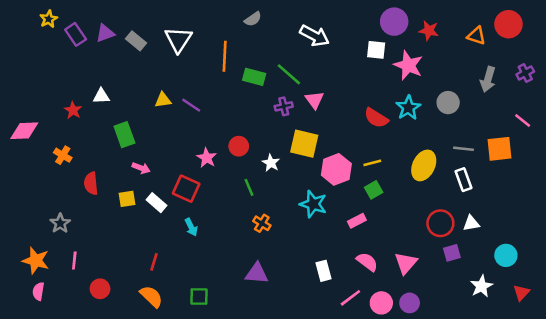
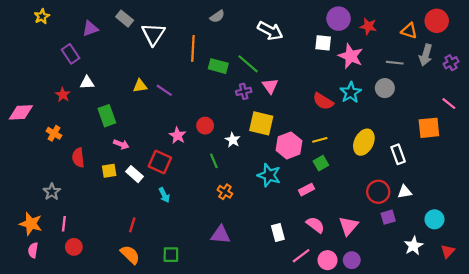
purple rectangle: (76, 34) -> (71, 54), moved
gray rectangle: (136, 41) -> (125, 19), moved
gray arrow: (488, 79) -> (426, 55), moved
gray line: (464, 149) -> (395, 63), moved
red circle: (100, 289) -> (74, 247), moved

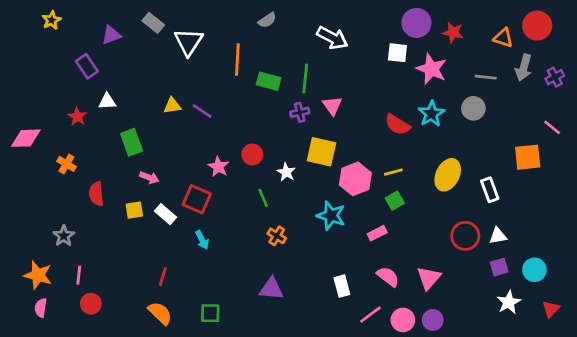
green line: (248, 64) -> (305, 78), turned 55
purple square: (388, 217) -> (499, 267), moved

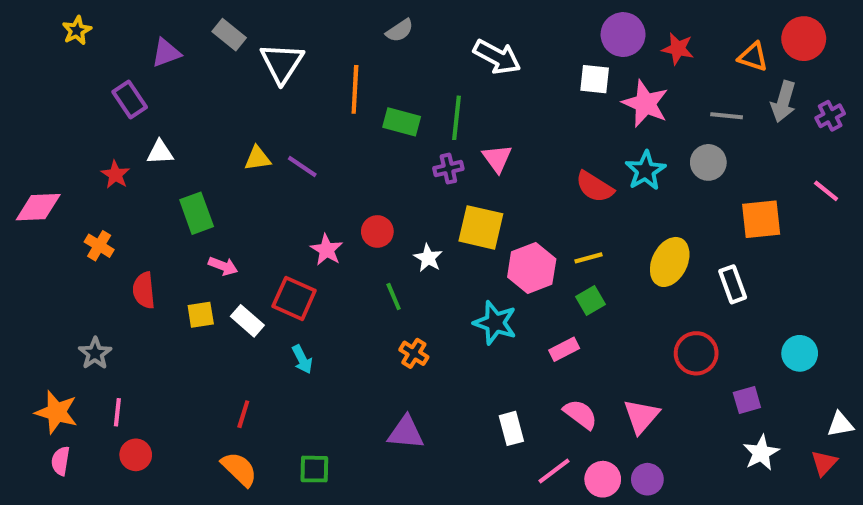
orange square: (528, 157) -> (761, 219), moved
white triangle: (498, 236) -> (840, 424), moved
cyan circle: (534, 270) -> (800, 353), moved

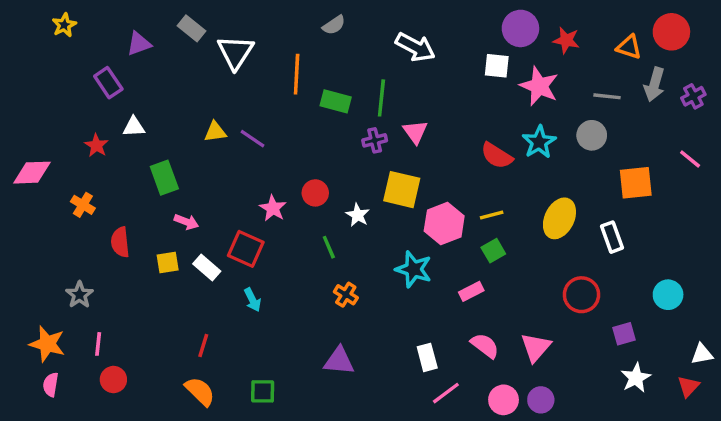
pink line: (554, 471) -> (446, 393), moved

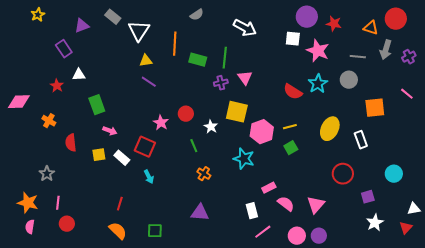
yellow triangle: (215, 132) -> (146, 61), moved
pink rectangle: (471, 291) -> (269, 188), moved

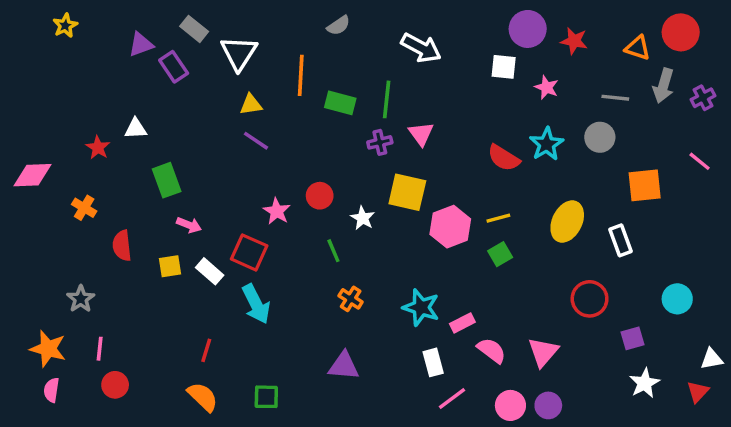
purple rectangle: (64, 49) -> (174, 67), moved
pink star: (318, 51) -> (547, 87), size x0.6
cyan star: (244, 159) -> (421, 307), moved
cyan arrow: (149, 177) -> (256, 304), size x1.6

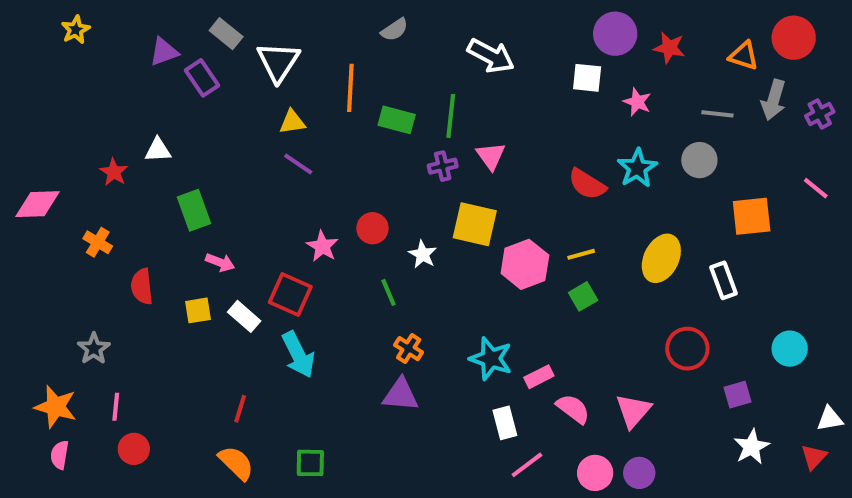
purple triangle: (344, 366) -> (401, 395), moved

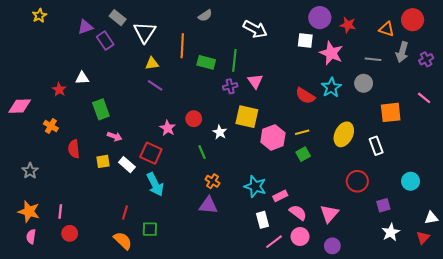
pink star: (637, 102) -> (331, 53), size x1.6
gray star: (94, 349) -> (30, 171), moved
green square: (310, 463) -> (150, 229), moved
pink circle: (595, 473) -> (300, 237), moved

